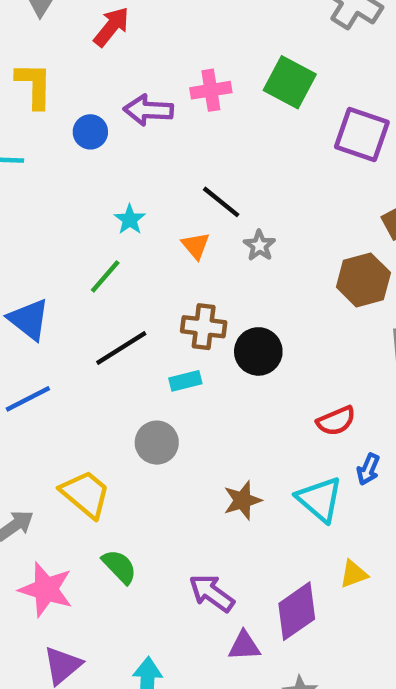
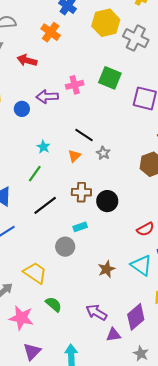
red arrow: (111, 27) -> (27, 60), turned -108
orange triangle: (196, 246) -> (74, 156), turned 32
cyan rectangle: (185, 381) -> (80, 227), moved

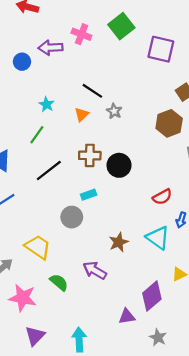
green square: (110, 78) -> (121, 26), turned 30
pink cross: (75, 85) -> (81, 34), turned 36
purple arrow: (96, 312) -> (95, 270), moved

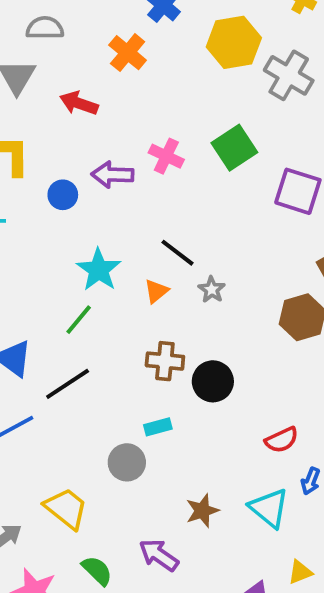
cyan star: (47, 104) -> (99, 270), size x1.6
black line: (49, 171) -> (68, 384), moved

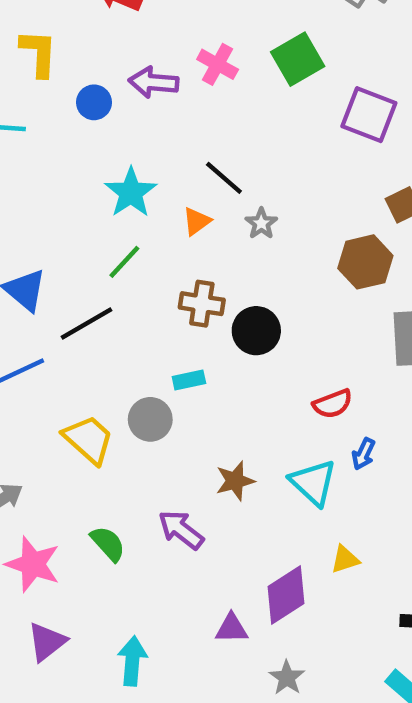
green line: (79, 320) -> (124, 262), moved
yellow trapezoid: (66, 508) -> (89, 439), moved

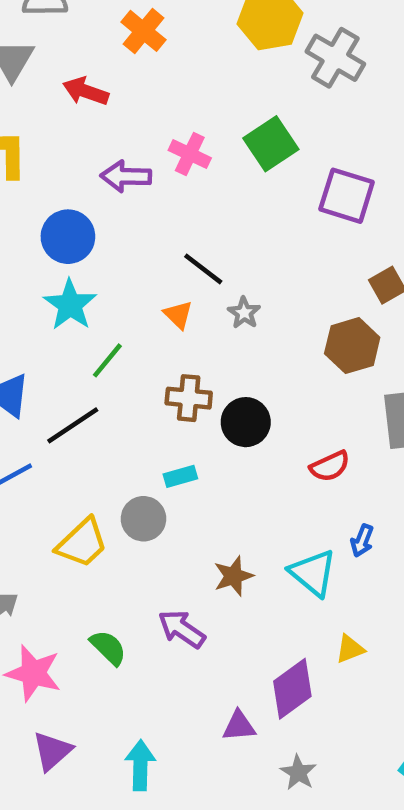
blue circle: (94, 102) -> (68, 237), moved, size x1.5
cyan star: (131, 192) -> (70, 305), moved
orange triangle: (197, 221) -> (178, 315), turned -36
red semicircle: (333, 404) -> (330, 466), moved
yellow trapezoid: (89, 439) -> (82, 543), turned 98

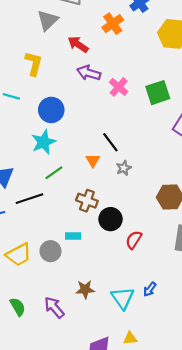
purple arrow: (126, 176) -> (89, 73), moved
red semicircle: (330, 466) -> (134, 240), moved, turned 132

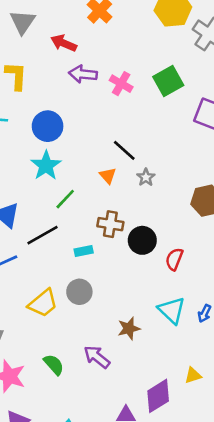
cyan rectangle: (73, 236) -> (84, 251), moved
cyan triangle: (123, 298) -> (172, 310), moved

